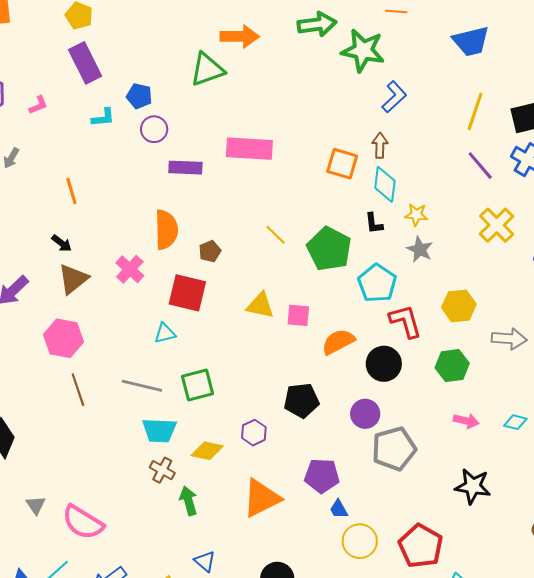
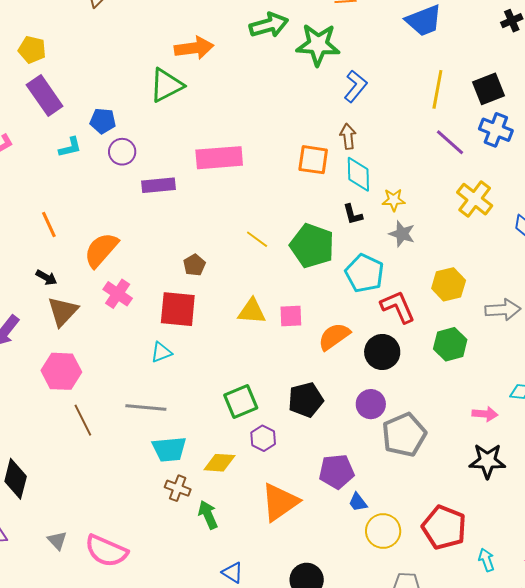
orange semicircle: (166, 230) -> (101, 250), moved, turned -129
green square: (198, 385) -> (241, 401), moved
pink arrow: (466, 421) -> (485, 414), moved

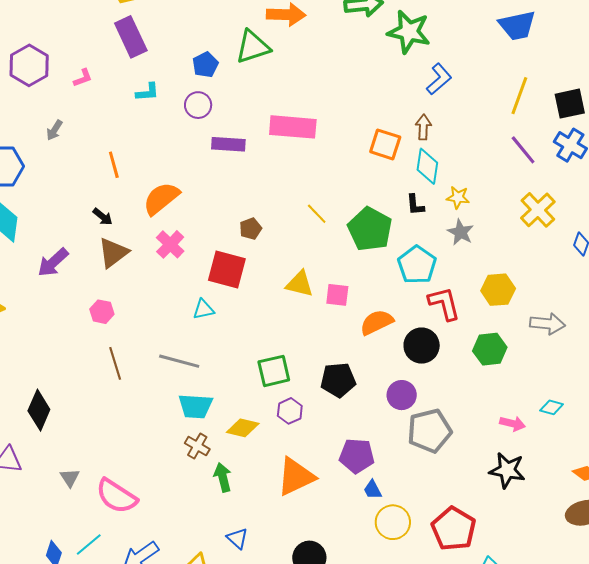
blue pentagon: (103, 121) -> (205, 65), moved, turned 30
pink hexagon: (61, 371) -> (102, 312), size x0.6

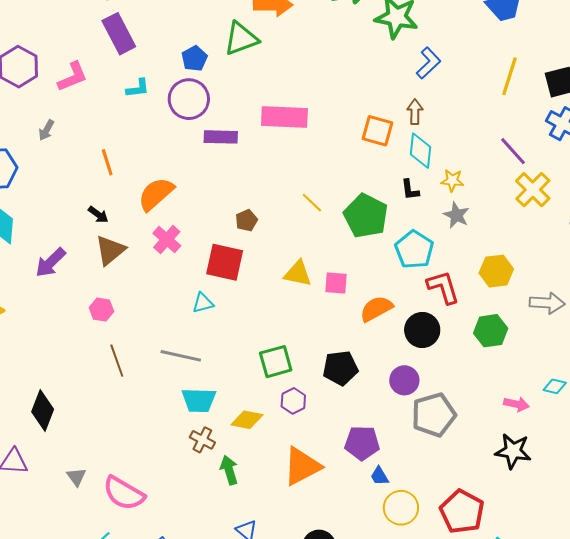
pink L-shape: (83, 78) -> (73, 77), size x1.6
purple circle: (198, 105) -> (189, 99), size x1.5
purple line: (523, 150) -> (513, 151), moved

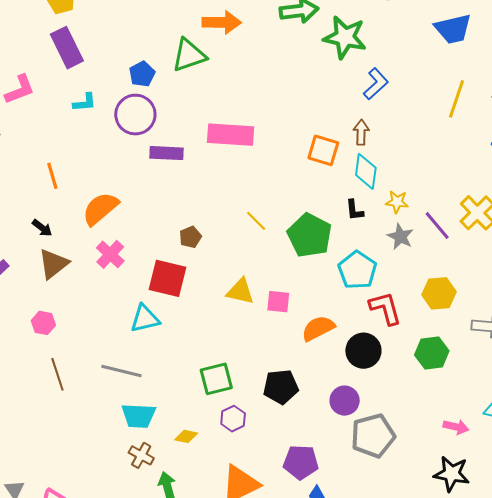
purple line: (513, 151) -> (437, 225), moved
cyan triangle: (203, 303) -> (145, 319), size x1.4
yellow diamond: (247, 420) -> (186, 436), size x0.7

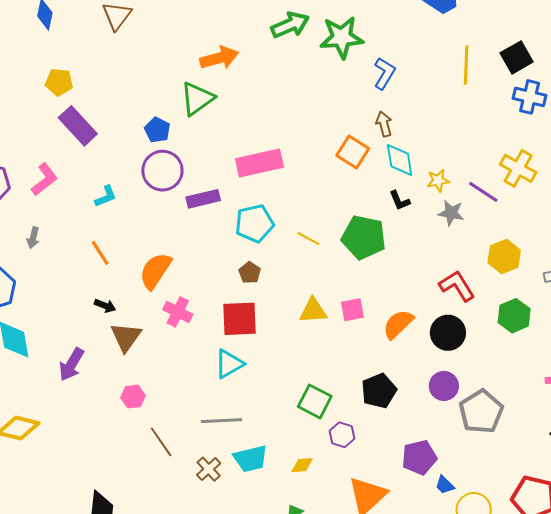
cyan L-shape: (85, 102) -> (106, 196), moved
orange square: (323, 150) -> (353, 152), turned 32
cyan pentagon: (357, 270) -> (254, 223), moved, turned -30
green square: (216, 379) -> (315, 401), turned -32
brown cross: (141, 455) -> (209, 469), moved, turned 35

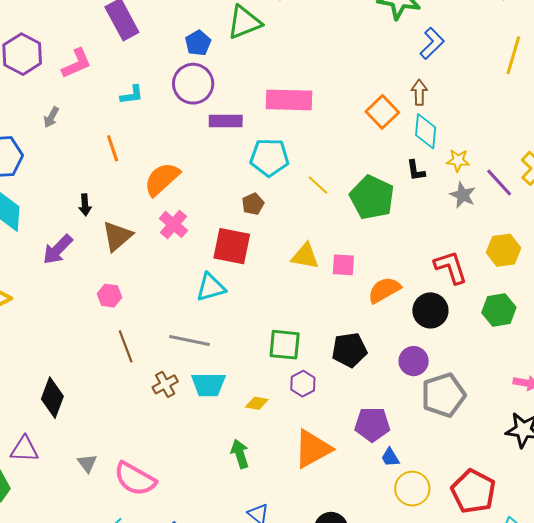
black arrow: (105, 306) -> (85, 205), moved, turned 50
green square: (315, 401) -> (285, 345), turned -36

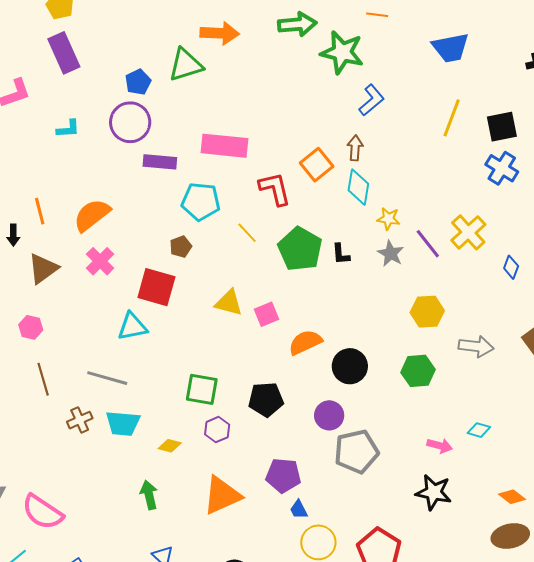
orange line: (113, 148) -> (40, 211), moved
black L-shape: (416, 170) -> (341, 254), moved
pink square: (343, 265) -> (266, 314), turned -30
red L-shape: (451, 267) -> (275, 189), moved

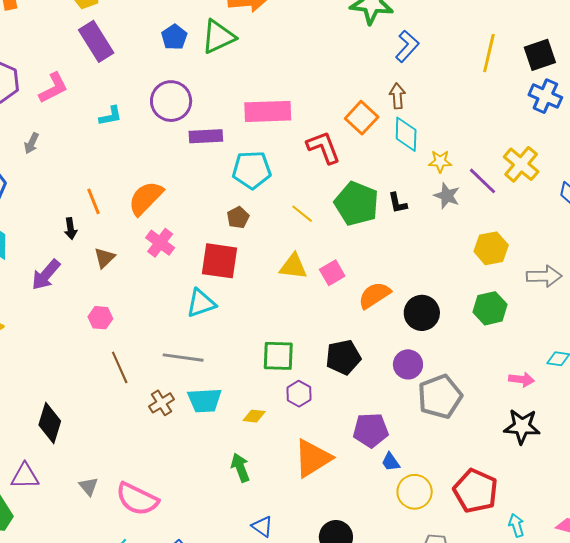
blue pentagon: (138, 82) -> (174, 37), moved
yellow line: (247, 233) -> (302, 214), moved
brown triangle: (43, 269) -> (105, 258), size x0.7

